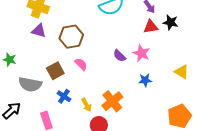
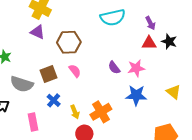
pink star: (141, 53) -> (136, 68), turned 30
blue star: (145, 80) -> (136, 95), size x1.5

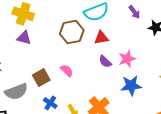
brown hexagon: (69, 42) -> (72, 32), moved
red triangle: (149, 43) -> (101, 38), moved
gray semicircle: (22, 84) -> (16, 92), turned -30

